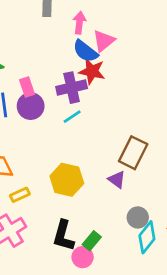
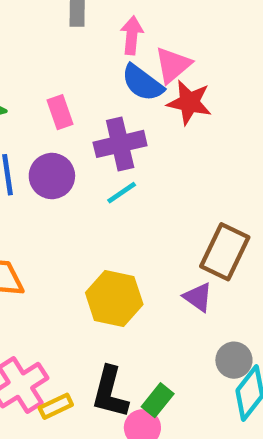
red star: (92, 71) -> (189, 102), moved
pink rectangle: (27, 87) -> (60, 112), moved
yellow rectangle: (20, 195) -> (56, 406), moved

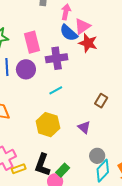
pink rectangle: (60, 112) -> (32, 42), size x1.5
cyan line: (122, 193) -> (56, 90), moved
brown rectangle: (225, 252) -> (101, 101), moved, size x0.6

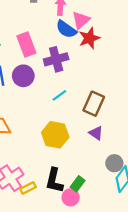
red star: (88, 43) -> (89, 38), turned -30
brown rectangle: (101, 101) -> (94, 104), moved, size x1.5

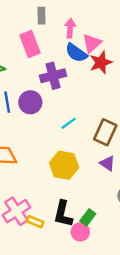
pink rectangle: (26, 45) -> (30, 44), moved
purple cross: (56, 59) -> (53, 76), moved
yellow rectangle: (28, 188) -> (35, 222), turned 49

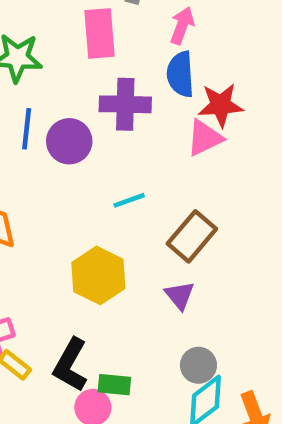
pink triangle: (92, 43) -> (205, 138), moved
blue semicircle: (76, 53) -> (180, 74), turned 35
green rectangle: (88, 217) -> (114, 385), turned 42

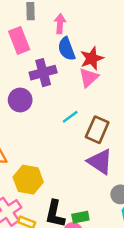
cyan line: (129, 200) -> (70, 117), moved
yellow hexagon: (98, 275) -> (28, 180), moved
purple triangle: (180, 295) -> (100, 162), size x1.6

